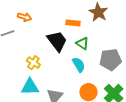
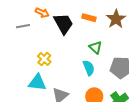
orange rectangle: (73, 23) -> (89, 18), moved
black trapezoid: (57, 41) -> (63, 24), moved

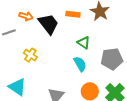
yellow cross: (44, 59) -> (30, 55), moved
cyan triangle: (37, 82) -> (17, 87), moved, turned 36

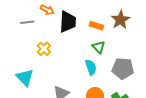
orange rectangle: (73, 14) -> (96, 26), moved
black trapezoid: (48, 24) -> (68, 22), turned 30

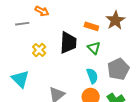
black trapezoid: (68, 22) -> (68, 43), moved
cyan semicircle: (91, 67) -> (92, 76), moved
gray pentagon: (123, 69) -> (118, 69), turned -30

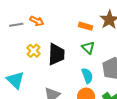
orange arrow: (42, 11) -> (37, 21), moved
black trapezoid: (68, 43) -> (56, 54), moved

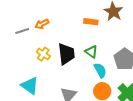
orange arrow: (37, 21) -> (42, 24), turned 136
green triangle: (88, 48) -> (91, 52), moved

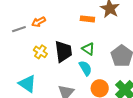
cyan semicircle: (100, 70) -> (85, 68), moved

